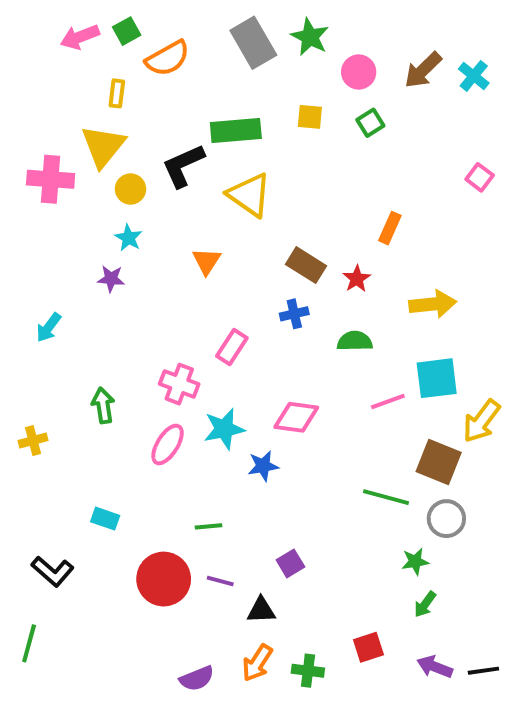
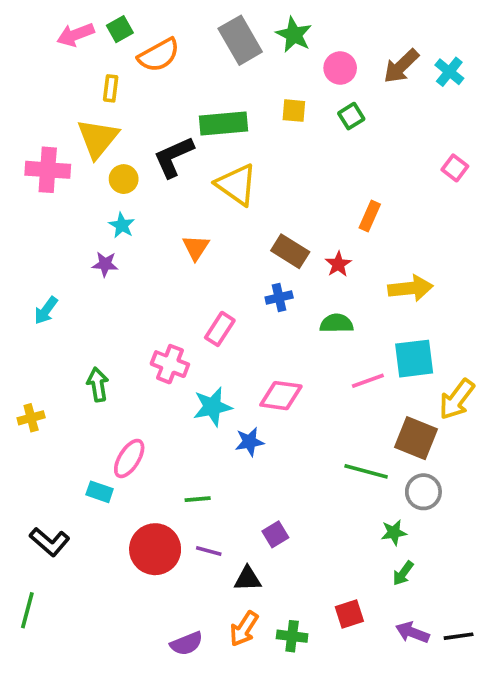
pink ellipse: (168, 444) -> (129, 458), moved

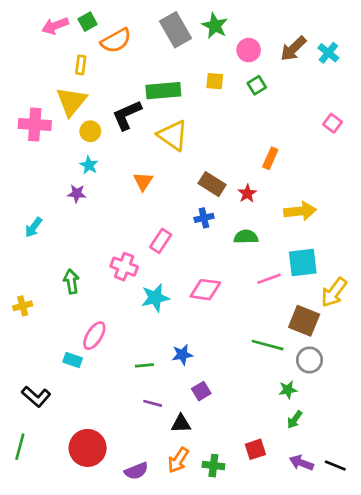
blue star: (249, 442) -> (182, 355), moved
red circle: (155, 549) -> (88, 448), moved
black line: (459, 636) -> (335, 466), turned 30

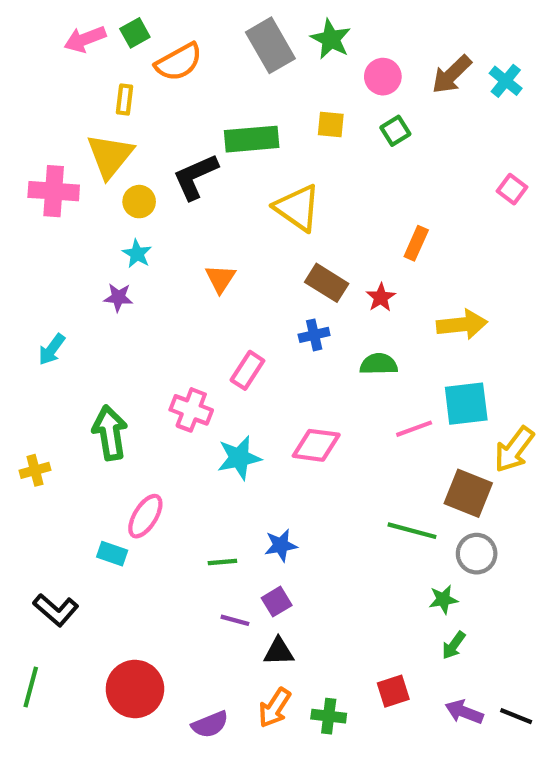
yellow triangle: (173, 135) -> (297, 208), moved
green arrow: (71, 281) -> (110, 433), size x1.4
purple square: (201, 391) -> (277, 602), moved

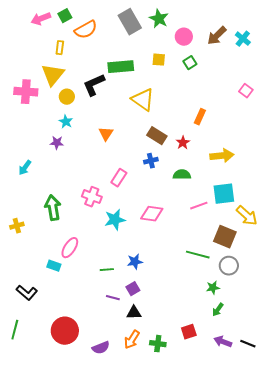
yellow arrow: (514, 449) -> (247, 216), turned -85

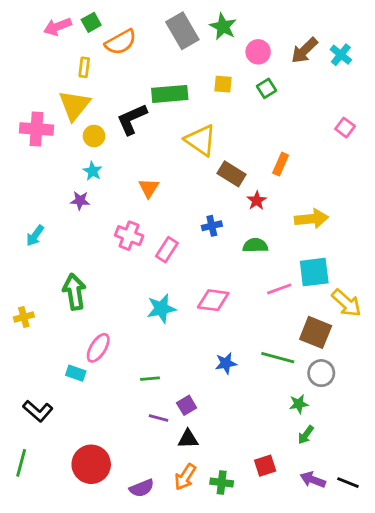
brown rectangle: (157, 136) -> (231, 174), moved
pink cross: (92, 197) -> (129, 236), moved
blue star: (135, 262) -> (226, 363), moved

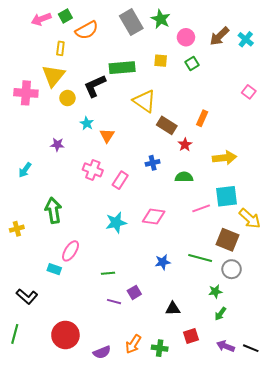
cyan star: (93, 171) -> (87, 123), moved
black triangle: (188, 439) -> (173, 309), moved

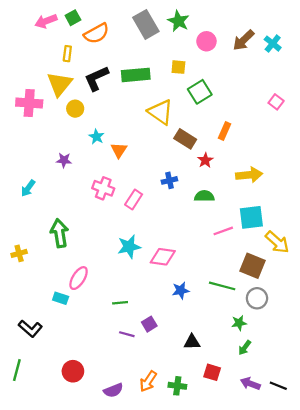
green square: (192, 64) -> (200, 92), moved, size x1.5
black L-shape: (95, 86) -> (97, 78), moved
pink diamond: (154, 217) -> (163, 257), moved
red circle: (65, 335) -> (73, 371), size x0.7
red square: (191, 336) -> (212, 372), turned 35

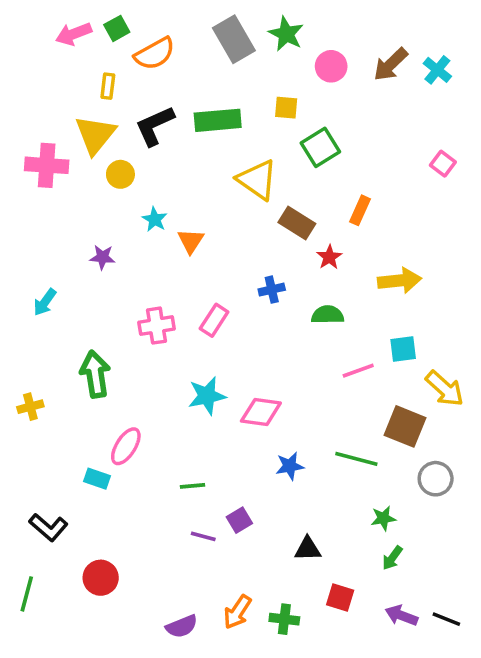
pink cross: (103, 188) -> (156, 326), moved, turned -30
cyan square: (251, 217) -> (403, 349), size x0.7
gray circle: (257, 298) -> (436, 479), moved
red circle: (73, 371) -> (101, 578), moved

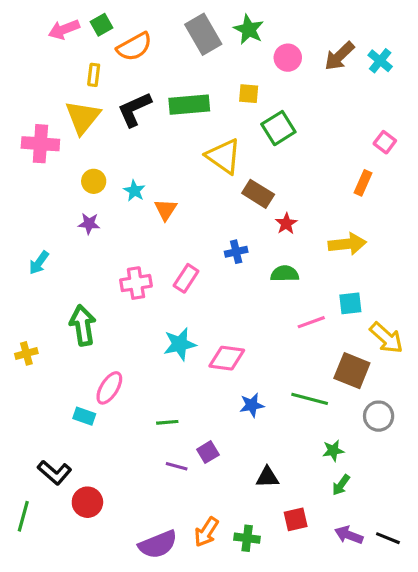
yellow circle: (120, 174) -> (94, 181), moved
orange rectangle: (360, 210) -> (363, 183), moved
black L-shape: (48, 527) -> (55, 472), moved
red square: (340, 598) -> (296, 519), turned -30
purple semicircle: (182, 626) -> (158, 544), size x1.4

